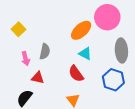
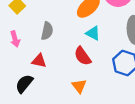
pink arrow: (26, 59) -> (15, 39), moved

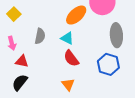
cyan triangle: (93, 33) -> (67, 38), moved
red triangle: (39, 61) -> (22, 61), moved

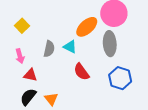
gray ellipse: (116, 35) -> (110, 44), moved
cyan triangle: (67, 38) -> (70, 47), moved
orange triangle: (68, 84) -> (51, 99), moved

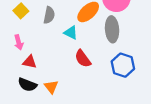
gray semicircle: (49, 49) -> (49, 15), moved
black semicircle: (28, 97) -> (27, 85), turned -108

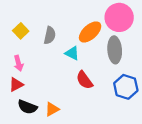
red triangle: (30, 62) -> (16, 85), moved, turned -40
orange triangle: (51, 87) -> (52, 109), turned 40

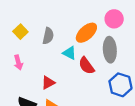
pink circle: (119, 17) -> (114, 19), size x0.7
red semicircle: (84, 80) -> (86, 66), moved
red triangle: (16, 85) -> (48, 83), moved

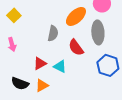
gray semicircle: (48, 36) -> (53, 33), moved
cyan triangle: (69, 53) -> (60, 66), moved

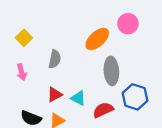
gray ellipse: (98, 32) -> (111, 71), moved
gray semicircle: (53, 33) -> (55, 59), moved
red semicircle: (76, 47) -> (103, 110), moved, turned 102

